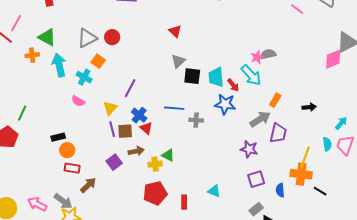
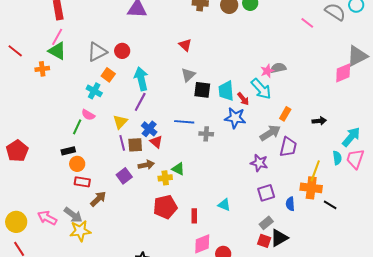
pink line: (16, 23) -> (57, 37), moved
cyan arrow: (59, 65) -> (141, 79), moved
green line: (22, 113) -> (77, 127), moved
cyan arrow: (341, 123) -> (351, 137), size x1.5

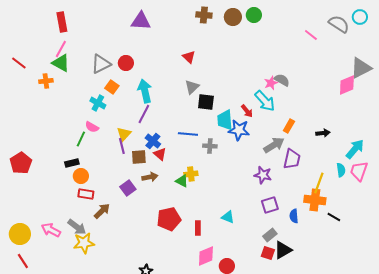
gray semicircle: (278, 68) -> (282, 80), turned 42
cyan trapezoid: (226, 91) -> (225, 120), moved
purple line: (122, 143) -> (122, 146), moved
yellow cross: (165, 178) -> (191, 174), moved

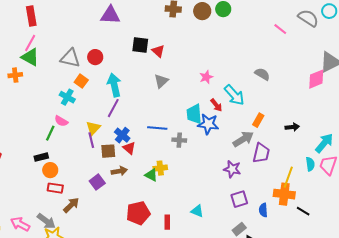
gray triangle: (101, 64) -> (70, 58), turned 40
gray semicircle: (282, 80) -> (262, 74), moved
pink star: (271, 83) -> (206, 77), moved
black square: (206, 102) -> (140, 45), moved

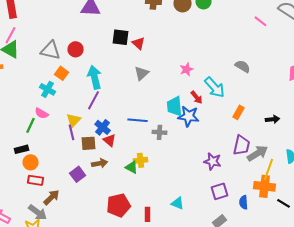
gray arrow: (243, 139) -> (258, 153), moved
gray arrow: (46, 221) -> (38, 212), moved

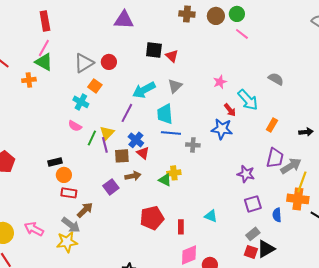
pink line: (261, 21) -> (242, 34), moved
gray triangle: (51, 50) -> (84, 63), turned -45
cyan arrow: (95, 77) -> (144, 90), moved, turned -105
cyan trapezoid: (175, 106) -> (165, 114), moved
green line: (31, 125) -> (92, 138), moved

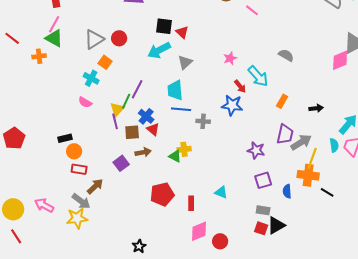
cyan arrow: (144, 90) -> (159, 50), moved
green line: (92, 138) -> (126, 101), moved
gray rectangle: (253, 234) -> (263, 210), turned 48

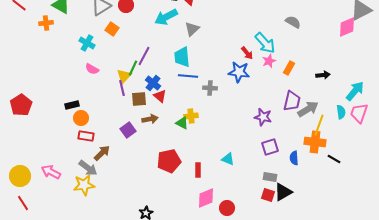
pink star: (230, 58) -> (269, 61), moved
cyan cross: (91, 78) -> (87, 43), moved

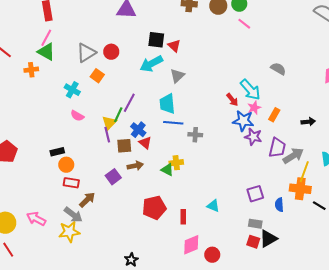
blue star: (239, 72) -> (243, 121), moved
purple star: (263, 117) -> (253, 137), moved

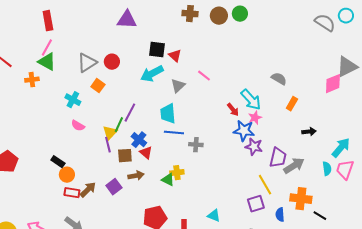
pink line: (244, 24) -> (204, 76), moved
orange rectangle: (274, 115) -> (292, 104), moved
black rectangle: (57, 152) -> (58, 162), turned 48
yellow line: (304, 172) -> (265, 185), moved, turned -50
brown arrow: (87, 200) -> (88, 190), moved

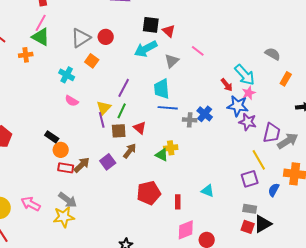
green line: (119, 125) -> (122, 111), moved
blue cross: (139, 140) -> (205, 114), moved
brown arrow: (136, 176) -> (130, 151), turned -42
blue semicircle: (280, 215) -> (274, 190), turned 32

